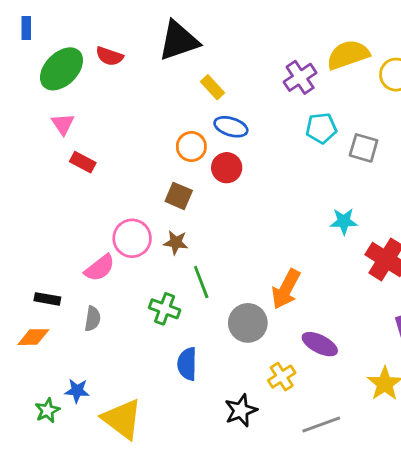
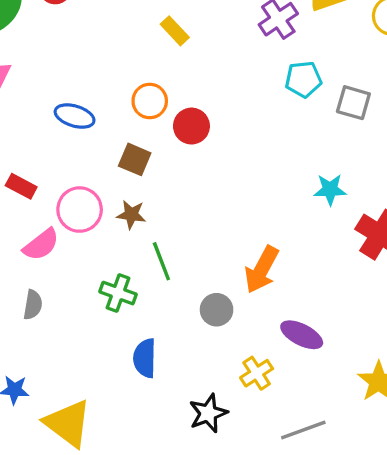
blue ellipse: (231, 127) -> (75, 116), moved
red rectangle: (83, 162) -> (21, 186), moved
gray circle: (248, 323) -> (217, 310), size x0.7

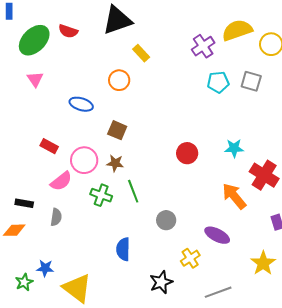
orange circle: (150, 101) -> (119, 80), moved
gray square: (353, 103) -> (251, 81), moved
red circle: (191, 126) -> (187, 153), moved
orange arrow: (262, 270) -> (234, 196), moved, turned 112
green cross: (118, 293) -> (101, 195), moved

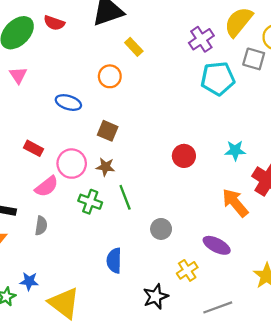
yellow semicircle: (237, 30) -> (238, 22), turned -32
gray square: (251, 81) -> (254, 59), moved
cyan pentagon: (218, 82) -> (218, 79), size x1.4

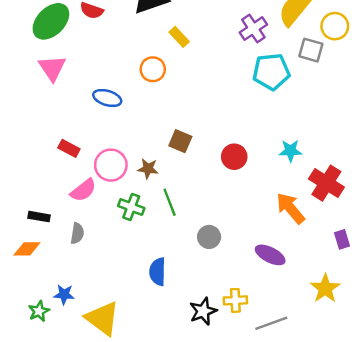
pink triangle: (18, 75) -> (52, 68), size x1.4
brown square: (108, 131) -> (180, 141), moved
yellow cross: (187, 270) -> (235, 300), moved, turned 30

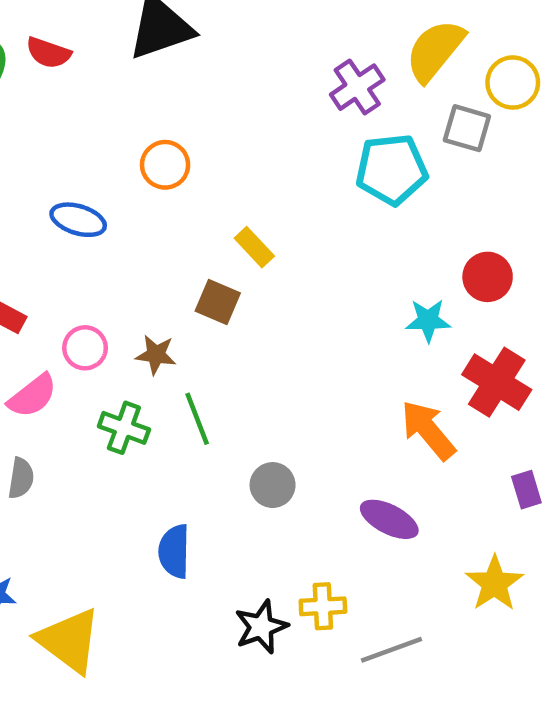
yellow rectangle: (179, 37) -> (254, 247), moved
red circle: (234, 157) -> (488, 277), moved
pink circle: (111, 165) -> (85, 348), size x0.7

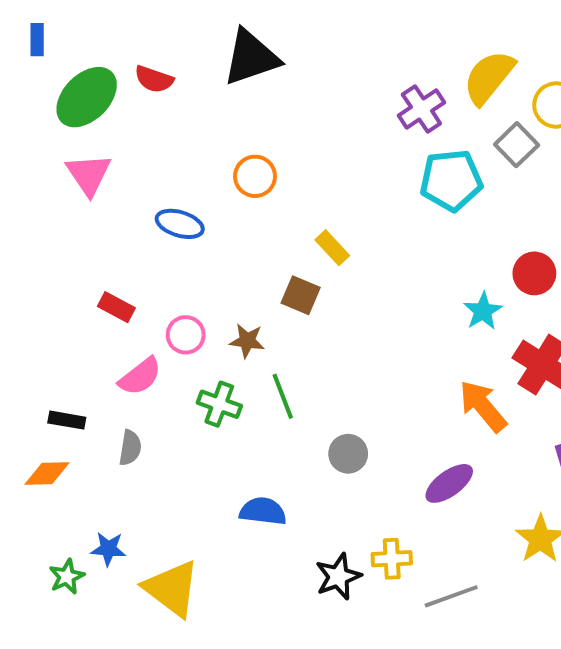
gray square: (467, 128) -> (517, 145), turned 30
cyan star: (428, 320) -> (483, 311), turned -30
purple ellipse: (389, 519) -> (449, 483), turned -63
blue semicircle: (174, 551) -> (263, 511), turned 96

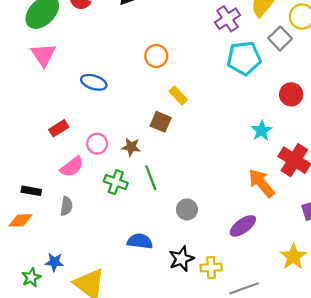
orange circle: (255, 176) -> (156, 56), moved
red circle: (534, 273) -> (291, 94), moved
red rectangle: (116, 307) -> (59, 128), turned -60
black star: (338, 577) -> (181, 259), moved

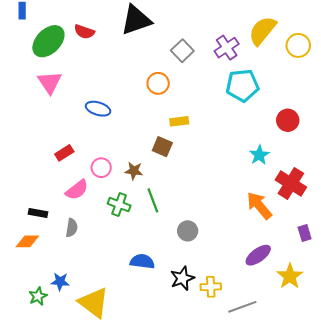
gray square: (280, 38) -> (182, 51), moved
yellow rectangle: (178, 95) -> (179, 121), turned -54
purple ellipse: (243, 226) -> (258, 255), moved

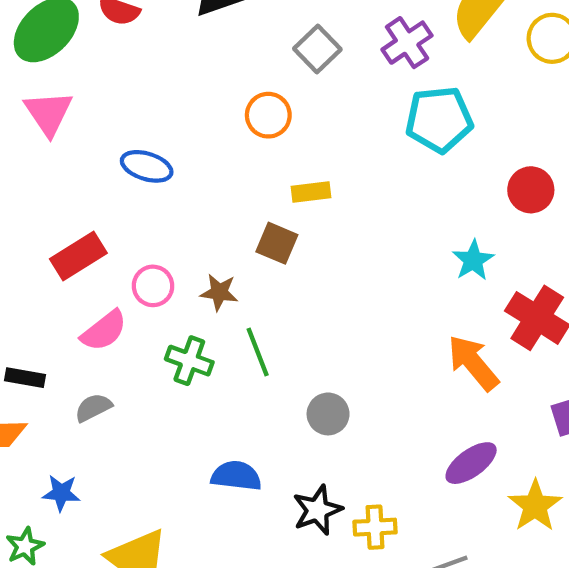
red rectangle: (64, 153) -> (78, 256), size x1.4
gray semicircle: (72, 228) -> (93, 408), turned -126
blue star: (60, 281) -> (61, 493), moved

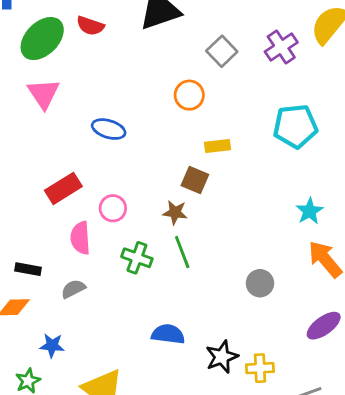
cyan pentagon: (439, 119) -> (295, 126), moved
cyan star: (473, 260) -> (309, 211), moved
brown star: (219, 292) -> (175, 212), moved
pink semicircle: (104, 331) -> (80, 238), turned 124
gray circle: (328, 414) -> (260, 283), moved

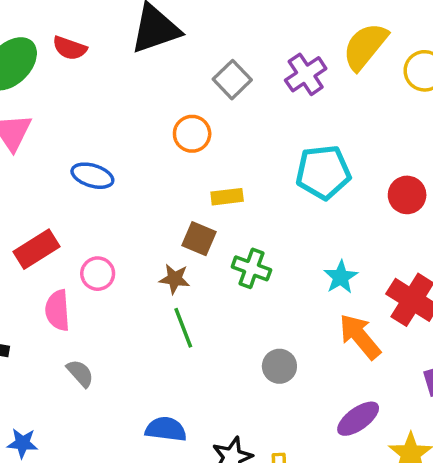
green cross: (137, 258) -> (251, 268), moved
gray semicircle: (73, 289) -> (80, 373), moved, turned 75

